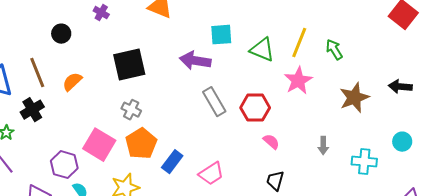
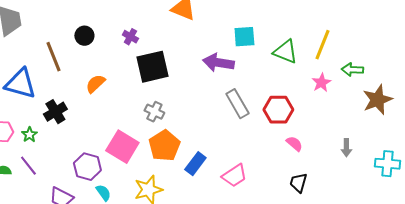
purple cross: (101, 13) -> (130, 37), moved
green arrow: (334, 50) -> (352, 70), moved, turned -55
brown line: (37, 73) -> (53, 57), moved
pink star: (298, 81) -> (321, 83), size x0.7

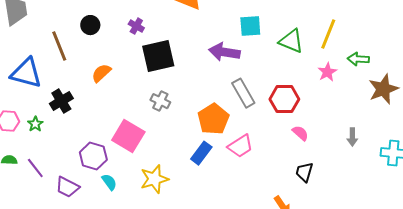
orange pentagon: (164, 146) -> (213, 119), moved
purple line: (28, 166) -> (35, 168), moved
pink trapezoid: (234, 176) -> (240, 146), moved

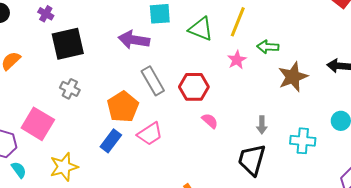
black trapezoid: (304, 172) -> (252, 160), moved, size x1.6

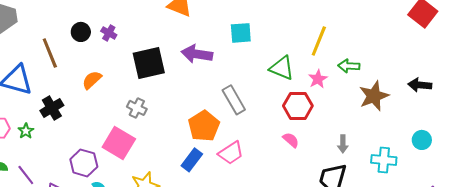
purple cross: (46, 14) -> (109, 33), moved
green triangle: (201, 29) -> (282, 68), moved
purple arrow: (134, 40) -> (197, 54), moved
red hexagon: (194, 87) -> (298, 106), moved
gray cross: (70, 89) -> (137, 108), moved

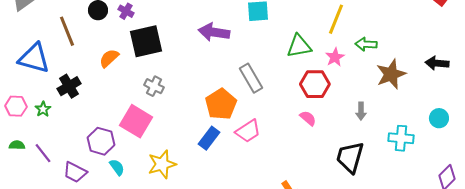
black square: (149, 63) -> (146, 41), moved
green triangle: (282, 68) -> (299, 46), turned -32
gray arrow: (343, 144) -> (361, 111), moved

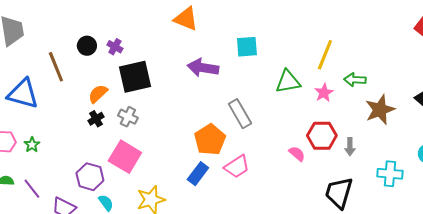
red hexagon: (315, 84) -> (322, 136), moved
black cross: (69, 86) -> (96, 119), moved, size x0.7
gray cross: (154, 86) -> (128, 117), moved

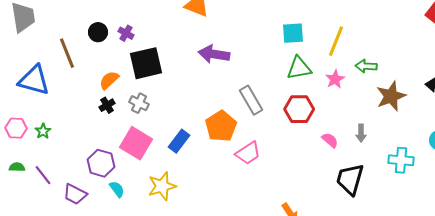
cyan square: (247, 47) -> (293, 33), moved
red hexagon: (322, 136) -> (299, 109), moved
pink semicircle: (297, 154) -> (330, 140), moved
blue rectangle: (198, 174) -> (179, 141), moved

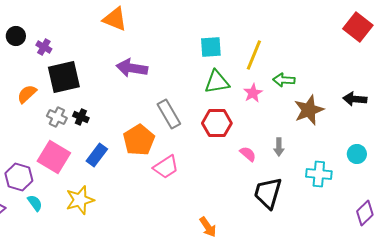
black circle: (98, 32) -> (16, 36), moved
black cross: (107, 105) -> (81, 117), moved, turned -35

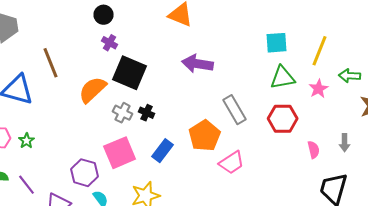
black circle: (16, 36) -> (104, 15), moved
black square: (64, 77) -> (130, 73), turned 36
orange semicircle: (27, 94) -> (93, 90), size x1.4
pink semicircle: (248, 154) -> (314, 150), turned 36
pink square: (54, 157) -> (120, 153), turned 36

